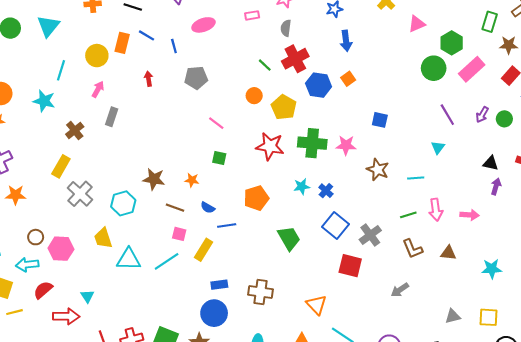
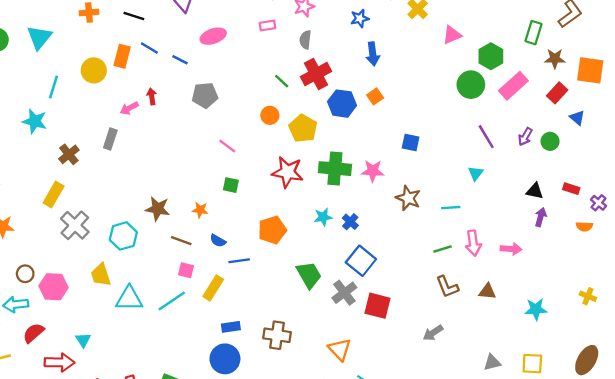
blue line: (174, 46) -> (180, 60), turned -48
pink arrow: (98, 89) -> (129, 108), moved, turned -147
gray cross: (370, 235) -> (344, 293), moved

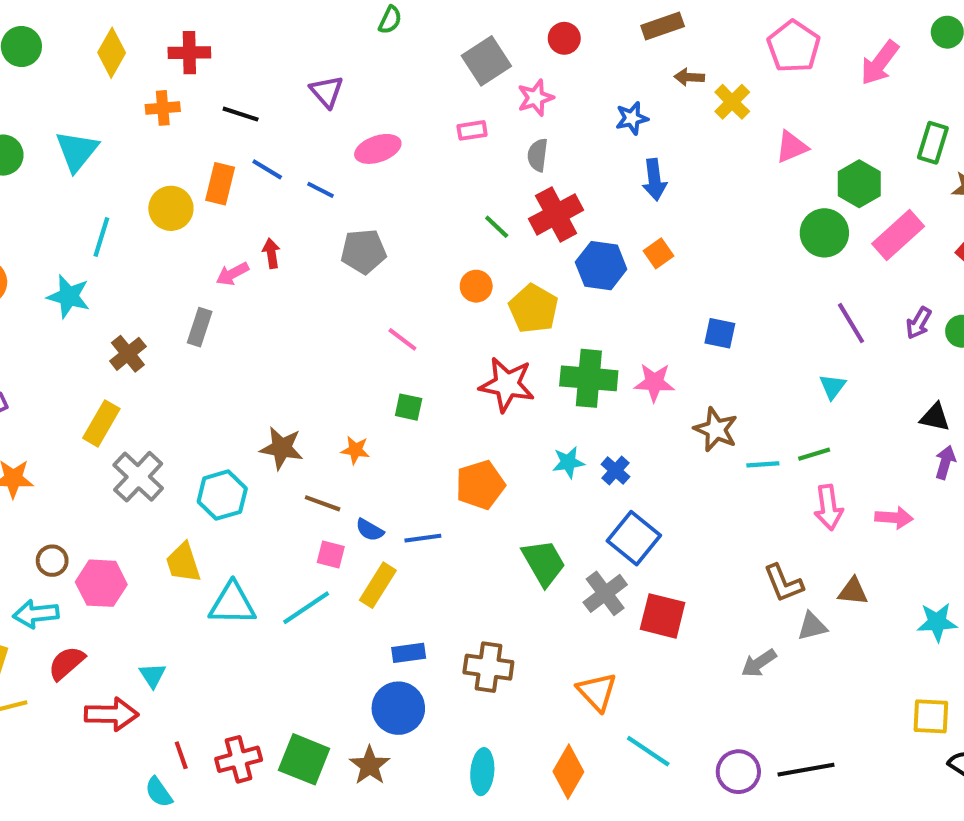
cyan line: (451, 208) -> (763, 464), moved
blue semicircle: (218, 241) -> (370, 530), moved
green line: (442, 249) -> (814, 454), moved
gray triangle: (492, 362) -> (812, 626), moved

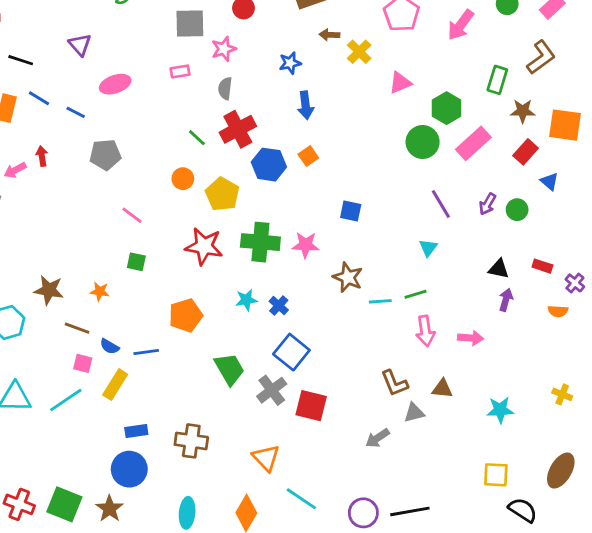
gray square: (486, 61) -> (190, 24), turned 32
red cross: (239, 759) -> (19, 504), turned 36

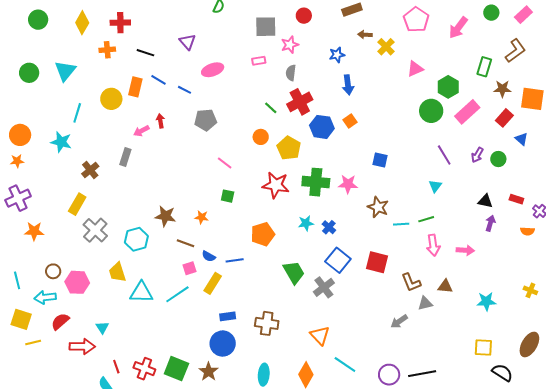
pink square: (83, 363) -> (190, 268), turned -32
red square: (311, 406) -> (377, 262), moved

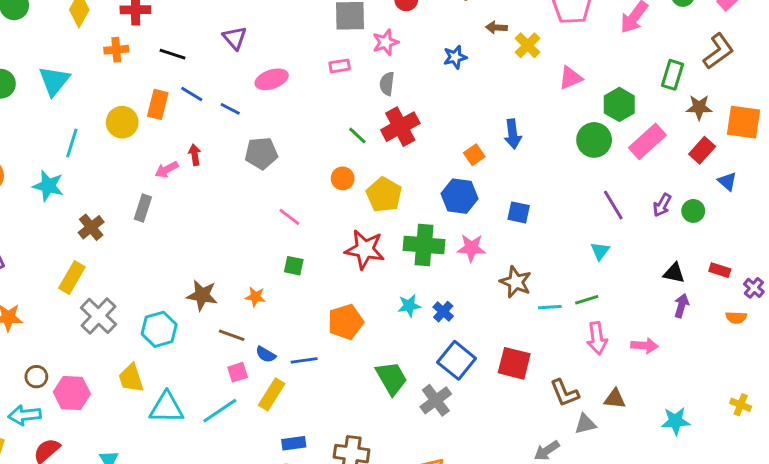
blue arrow: (348, 85) -> (513, 134), moved
blue hexagon: (322, 127) -> (459, 196), moved

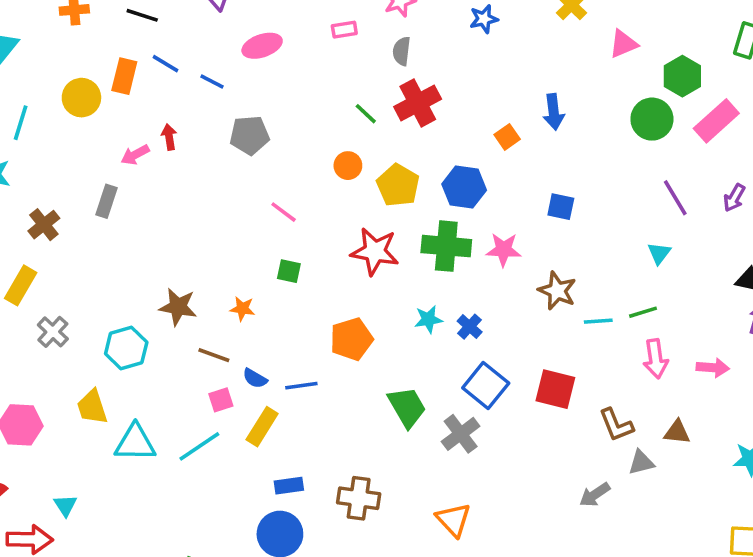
blue hexagon: (459, 196) -> (464, 187), moved
gray cross: (99, 316) -> (53, 332), size x0.7

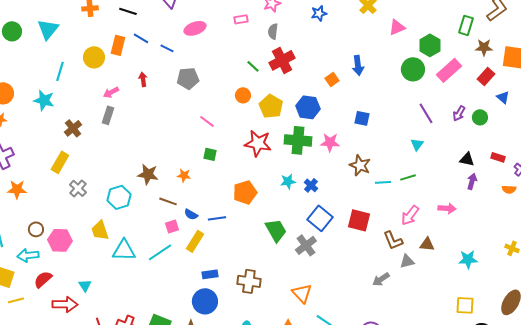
pink arrow: (135, 155) -> (111, 92), moved
pink arrow: (656, 359) -> (410, 215), moved, turned 45

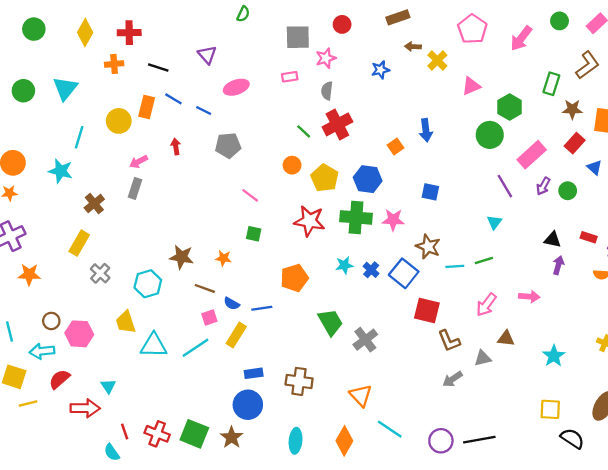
pink rectangle: (449, 70) -> (532, 155), moved
blue square: (320, 218) -> (404, 273), moved
brown L-shape: (393, 240) -> (449, 341), moved
cyan star: (468, 259) -> (554, 356), turned -30

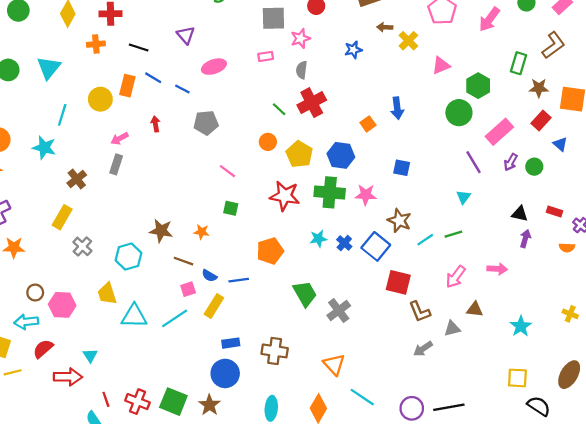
cyan line: (455, 266) -> (425, 240), turned -30

